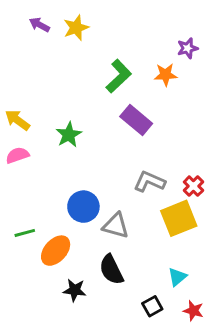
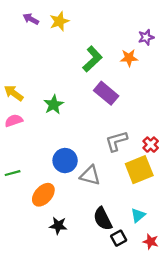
gray L-shape: (149, 182) -> (116, 141), turned -40
green line: (25, 233) -> (13, 173), moved
black semicircle: (111, 270) -> (103, 219), moved

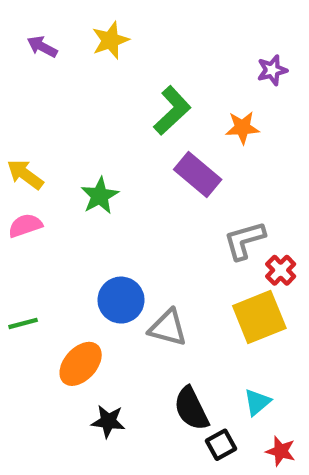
purple arrow: (31, 19) -> (42, 47), moved
orange star: (129, 58) -> (242, 128), moved
gray L-shape: (116, 141) -> (244, 240), moved

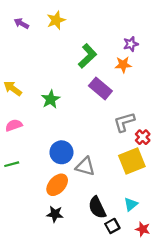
purple star: (272, 70) -> (131, 44), moved
pink semicircle: (25, 226) -> (14, 125), moved
orange ellipse: (81, 364) -> (57, 185), moved

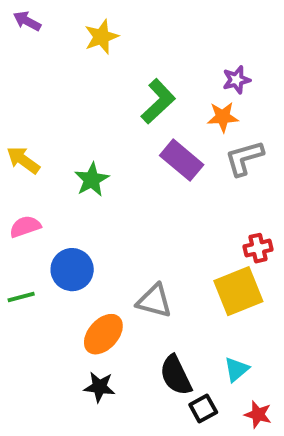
purple arrow: (21, 23) -> (27, 21), moved
gray L-shape: (124, 122) -> (244, 158), moved
red cross: (143, 137) -> (258, 248), turned 32
blue circle: (61, 152) -> (72, 270), moved

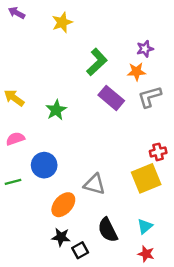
black square: (203, 409) -> (80, 250), moved
red star: (258, 414) -> (146, 254), moved

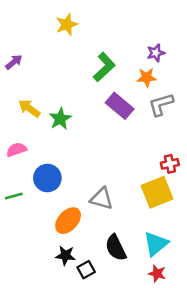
purple arrow: (17, 13) -> (14, 62), moved, turned 112
yellow arrow: (14, 98) -> (29, 108), moved
cyan triangle: (145, 226) -> (156, 244), size x1.5

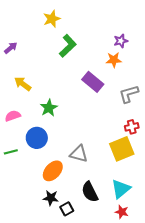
green L-shape: (104, 67) -> (68, 46), moved
gray L-shape: (161, 104) -> (129, 94), moved
green star: (60, 119) -> (49, 108), moved

